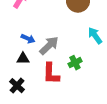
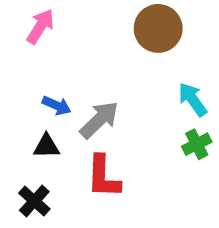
green cross: (75, 63) -> (197, 144), moved

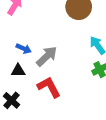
red L-shape: (103, 177) -> (49, 87), turned 150

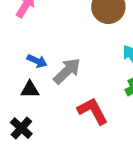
red L-shape: (49, 87) -> (93, 111), moved

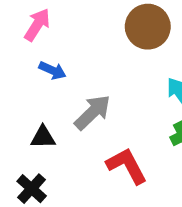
blue arrow: (37, 61) -> (52, 70), moved

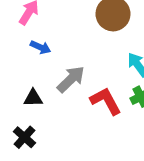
red L-shape: (127, 166) -> (106, 101), moved

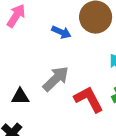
blue arrow: (40, 47) -> (61, 32), moved

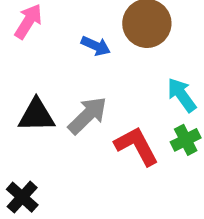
black triangle: (20, 97) -> (36, 115), moved, size x1.4

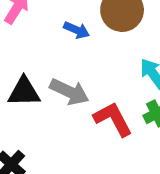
gray arrow: (88, 115) -> (69, 92), turned 69

